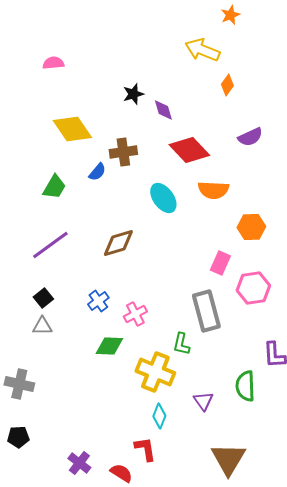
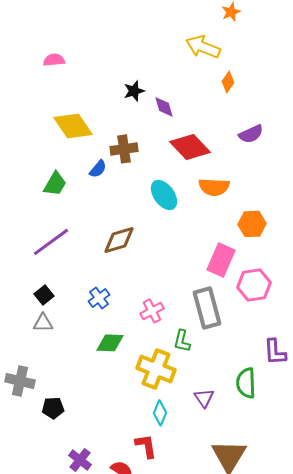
pink rectangle: (220, 263) -> (221, 260), size x1.4
pink cross: (135, 314) -> (152, 311), moved
black pentagon: (18, 437) -> (53, 408), moved

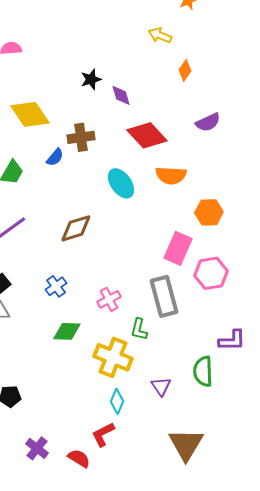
yellow arrow: (203, 47) -> (160, 35), size x0.7
purple L-shape: (275, 352) -> (232, 340), turned -88
red L-shape: (146, 446) -> (103, 434), turned -108

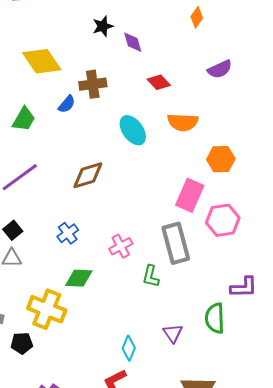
red diamond: (147, 135) -> (159, 82), size x0.6
yellow cross: (113, 357) -> (47, 309), moved

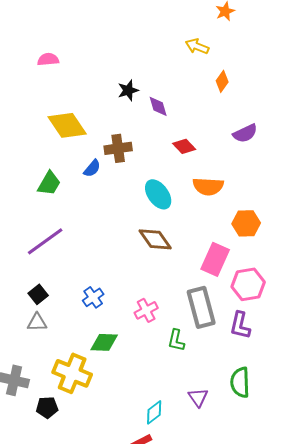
brown diamond: (88, 175) -> (155, 239), moved, turned 72
purple L-shape: (244, 287) -> (240, 325), moved, turned 104
cyan diamond: (129, 348) -> (154, 412), turned 30

